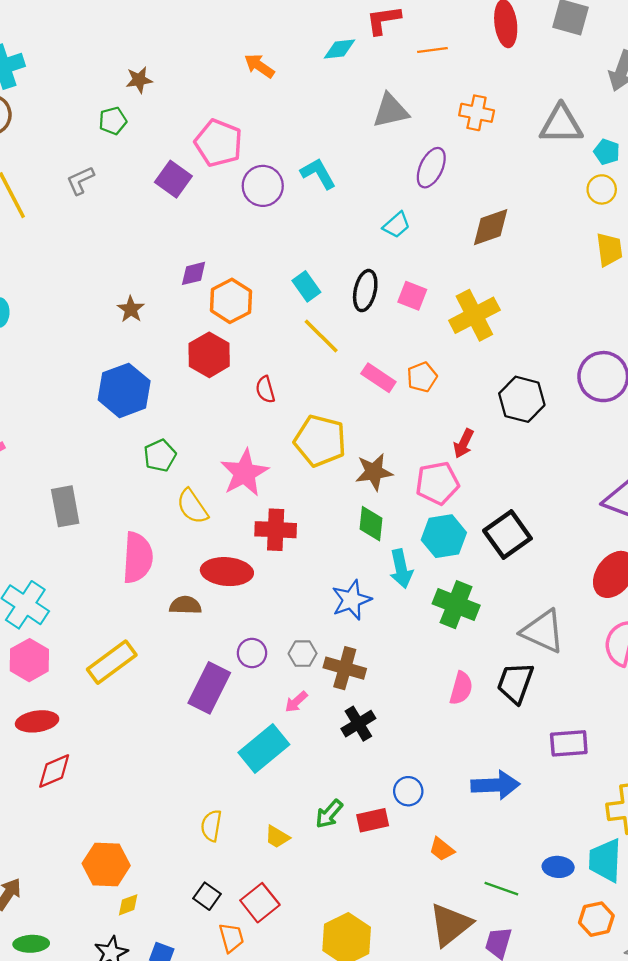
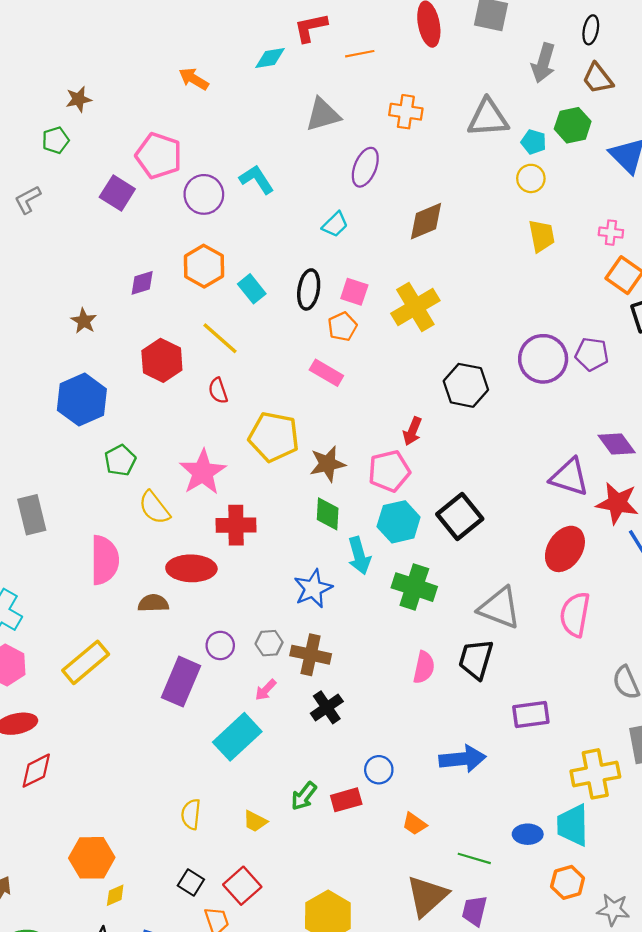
orange hexagon: (231, 301) -> (204, 266), moved
yellow line: (321, 336) -> (220, 338), moved
orange pentagon: (422, 377) -> (342, 327), moved

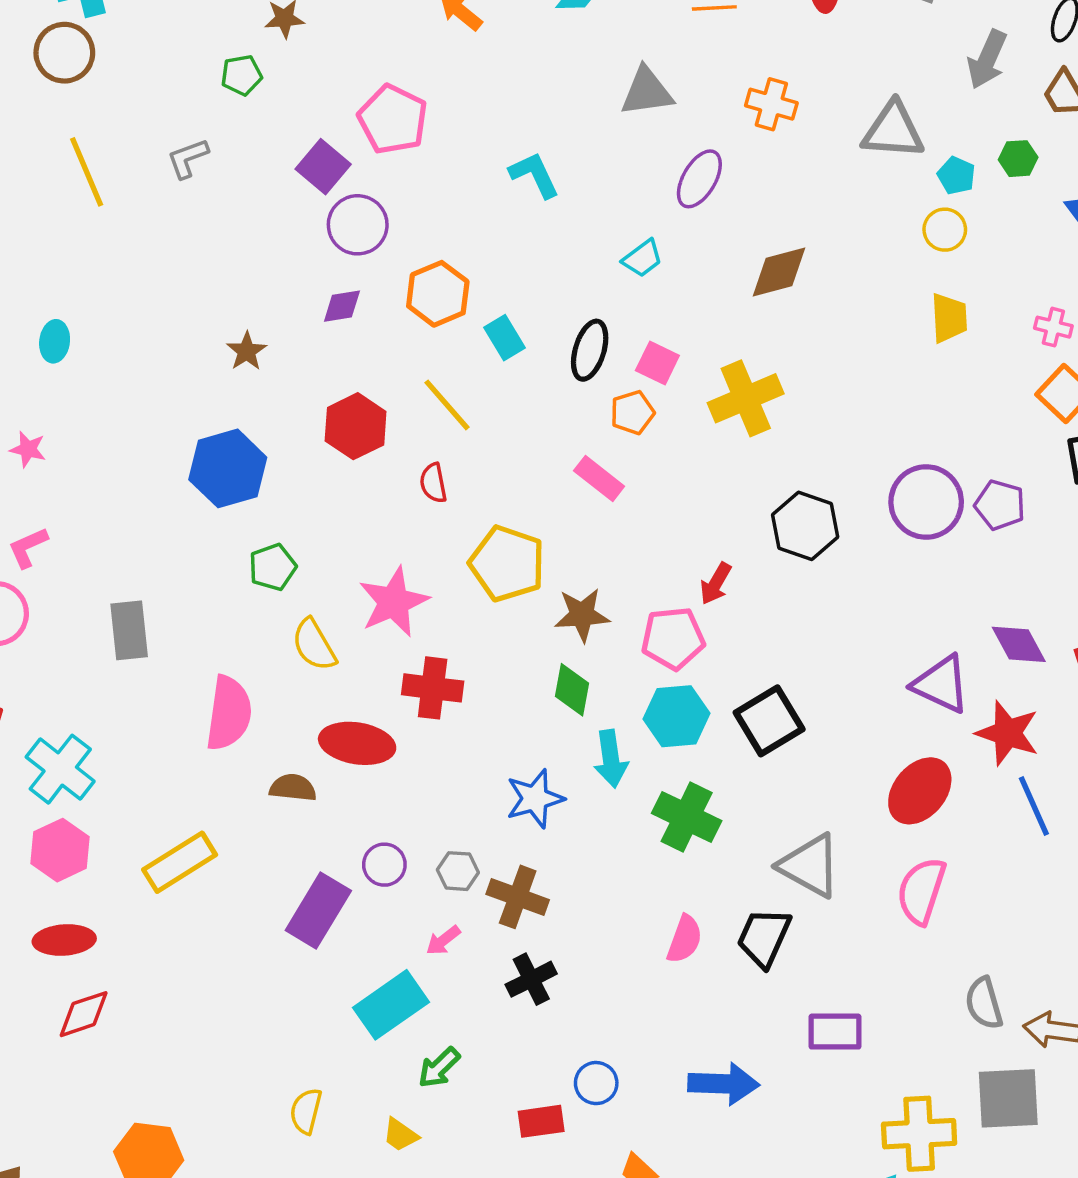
green hexagon: (573, 125) -> (1018, 159), size x0.7
purple circle: (204, 194) -> (358, 225), moved
green arrow: (304, 796) -> (439, 1068), moved

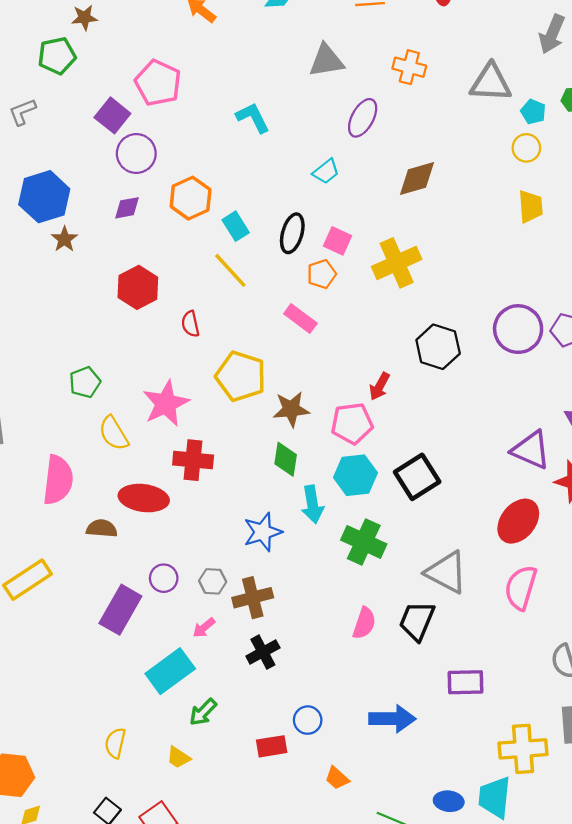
green pentagon: (242, 75) -> (57, 56), size x1.4
yellow line: (447, 405) -> (230, 270), moved
blue hexagon: (228, 468) -> (44, 197), moved
brown cross: (518, 897) -> (253, 598), turned -33

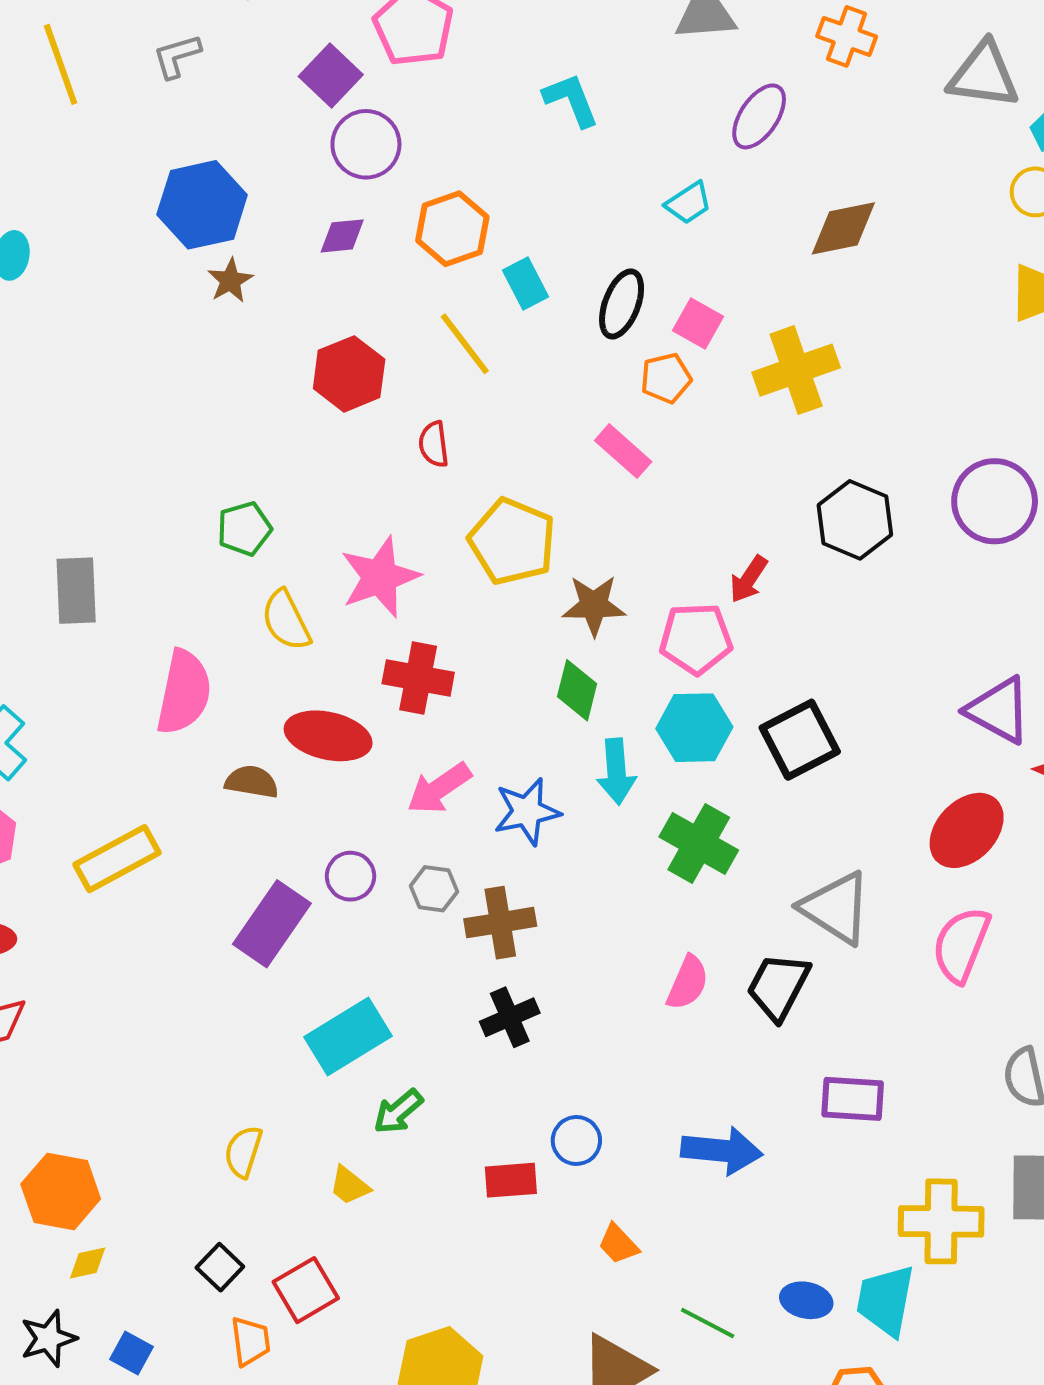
yellow line: (230, 270) -> (465, 344), moved
pink arrow: (204, 628) -> (439, 788), moved, size x1.6

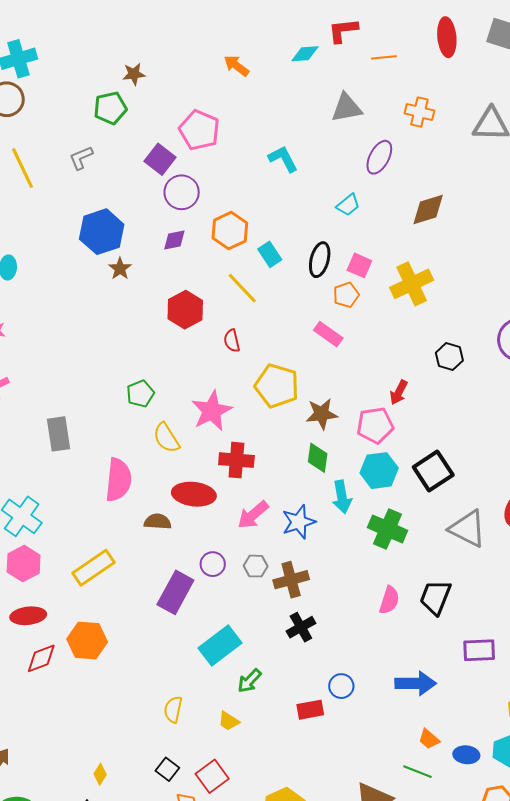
black hexagon: (855, 520) -> (449, 357), size x0.7
gray triangle: (836, 908) -> (468, 529), moved
orange hexagon: (61, 1191) -> (87, 640), moved
orange trapezoid: (618, 1244) -> (429, 739), moved
yellow diamond: (88, 1263) -> (100, 774), turned -40

